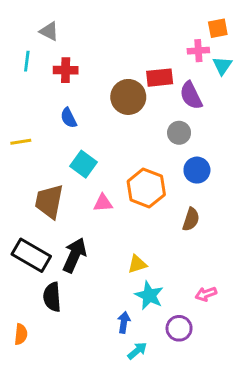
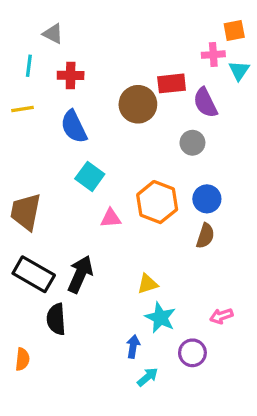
blue semicircle: (69, 118) -> (74, 127), size x1.5
yellow line: (21, 142) -> (22, 109), moved
blue circle: (197, 170) -> (207, 199), moved
brown trapezoid: (49, 201) -> (26, 212), moved

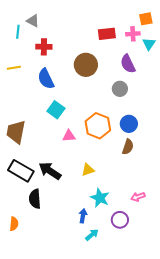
cyan line: (29, 66) -> (18, 32), moved
red rectangle: (172, 83) -> (107, 34), moved
black arrow: (80, 274) -> (50, 171), turned -80
yellow triangle: (148, 284) -> (88, 170), moved

